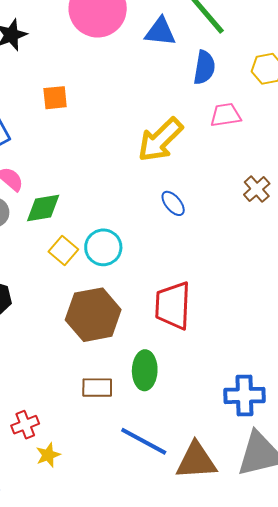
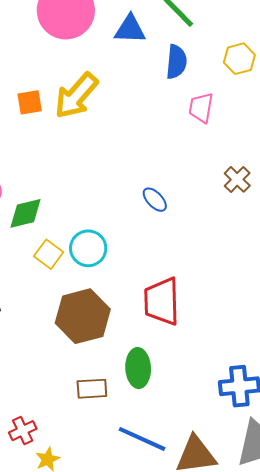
pink trapezoid: (226, 115) -> (201, 108), turned -68
yellow arrow: (160, 140) -> (76, 96), moved

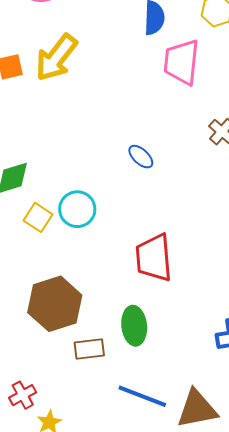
pink trapezoid: (201, 108) -> (182, 62), size x1.5
brown hexagon: (83, 316) -> (55, 304), moved

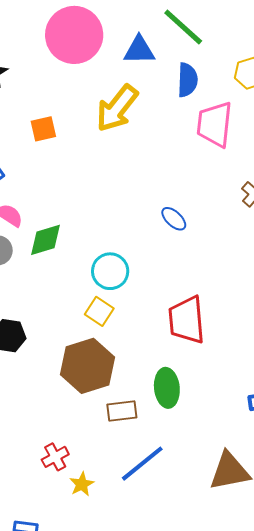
yellow arrow: (56, 58) -> (117, 108), moved
yellow square: (38, 217) -> (99, 311), moved
blue line: (142, 396) -> (142, 464), moved, turned -60

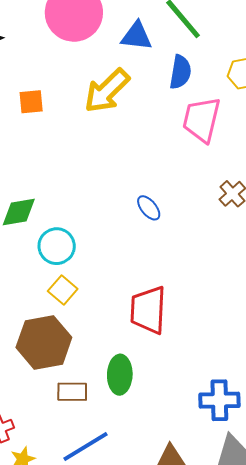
cyan circle: (110, 271) -> (57, 246), moved

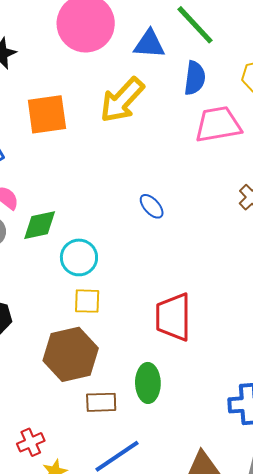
orange square: (31, 102) -> (47, 114), size x1.6
pink trapezoid: (202, 120) -> (218, 124), turned 69
blue ellipse: (149, 208) -> (152, 206), moved
yellow square: (63, 290) -> (87, 301), turned -36

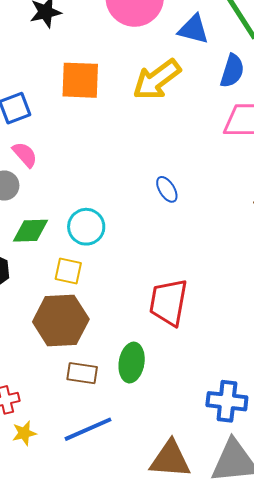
green diamond: (40, 225) -> (30, 231), moved
yellow square: (87, 301) -> (68, 271), moved

